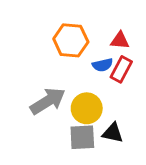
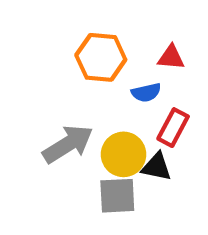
red rectangle: (121, 69) -> (173, 128), moved
black triangle: (113, 133) -> (157, 167), moved

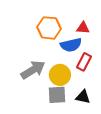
blue semicircle: (146, 92) -> (71, 45), size x1.5
black triangle: (157, 167) -> (83, 97), moved

